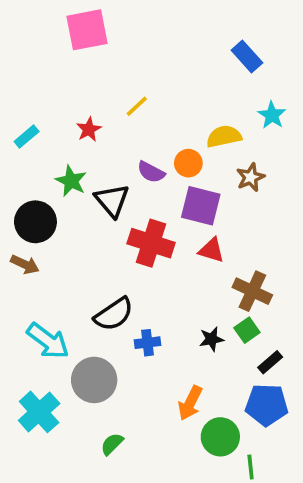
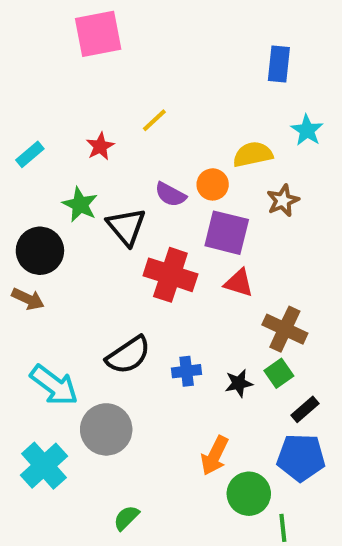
blue rectangle: (247, 57) -> (279, 64), turned 48
blue cross: (147, 343) -> (187, 371), moved
green semicircle: (112, 444) -> (126, 518), moved

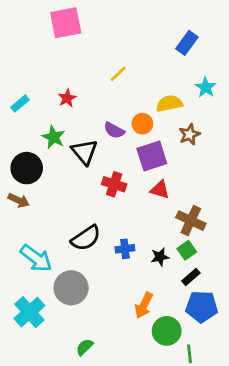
blue rectangle: (279, 64) -> (187, 43), turned 30
yellow line: (154, 120) -> (118, 74), moved
purple square: (227, 233) -> (152, 156), turned -32
red cross: (170, 275) -> (114, 184), size x0.7
black rectangle: (305, 409) -> (191, 277), moved

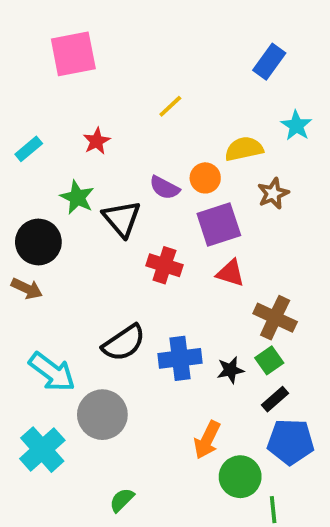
pink square: (66, 23) -> (73, 54), moved
blue cross: (125, 249) -> (180, 358), size x1.5

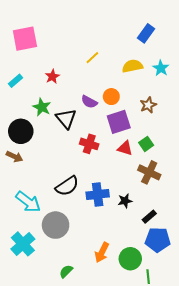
pink square: (73, 54) -> (25, 39), moved
yellow semicircle: (244, 149) -> (132, 66), moved
green square: (269, 360) -> (146, 144), moved
orange arrow: (207, 440) -> (102, 252), moved

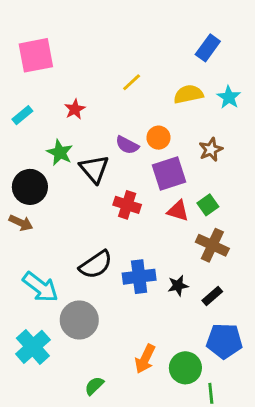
black rectangle: (149, 217) -> (212, 296), moved

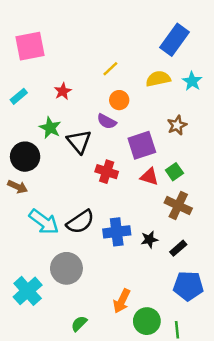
blue rectangle: (208, 48) -> (174, 40), size x1.4
orange circle: (158, 138) -> (119, 100), moved
cyan arrow: (40, 287) -> (44, 222), moved
green circle: (185, 368) -> (147, 321), moved

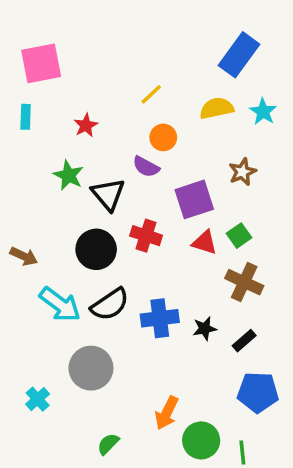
cyan rectangle: (19, 96) -> (26, 117), moved, turned -48
black circle: (25, 157) -> (96, 249), moved
cyan cross: (28, 291) -> (38, 399), size x0.6

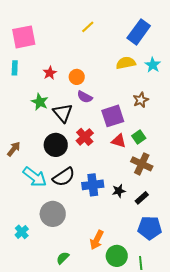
yellow line: (151, 94) -> (88, 27), moved
orange circle: (163, 137) -> (77, 77), moved
red cross: (146, 236) -> (85, 137), turned 30
brown arrow: (24, 256) -> (14, 149), turned -77

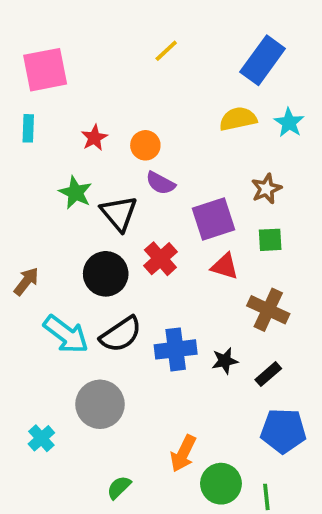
green square: (139, 137) -> (270, 240), moved, turned 32

